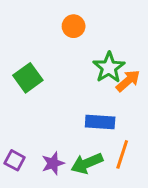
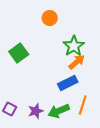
orange arrow: (128, 81) -> (77, 62), moved
blue rectangle: (100, 122) -> (68, 83), turned -30

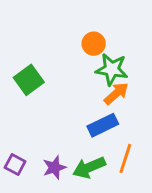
orange circle: (50, 18) -> (94, 44), moved
green star: (74, 46) -> (112, 69), turned -30

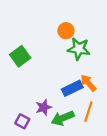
orange arrow: (116, 93) -> (88, 83), moved, turned -90
purple square: (15, 164) -> (22, 121), moved
purple star: (54, 167) -> (44, 107), moved

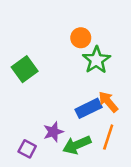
green star: (79, 49) -> (96, 60), turned 30

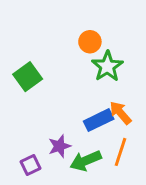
purple square: (27, 149) -> (30, 165), turned 36

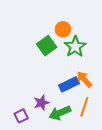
green square: (28, 77) -> (47, 46), moved

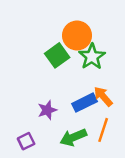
orange circle: (63, 29) -> (77, 36), size x1.5
purple star: (41, 103) -> (47, 110), moved

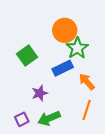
green square: (57, 55) -> (27, 55), moved
blue rectangle: (84, 103) -> (63, 68), moved
green arrow: (73, 137) -> (49, 118), moved

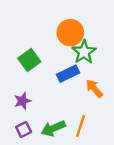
purple star: (40, 93) -> (22, 101), moved
orange line: (87, 110) -> (81, 126), moved

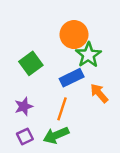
orange line: (81, 126) -> (62, 109), moved

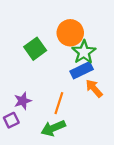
green square: (31, 63) -> (35, 49), moved
blue rectangle: (72, 78) -> (82, 70), moved
purple square: (25, 136) -> (11, 120), moved

